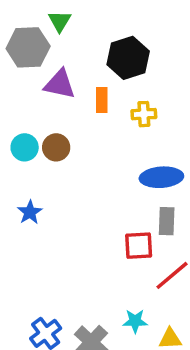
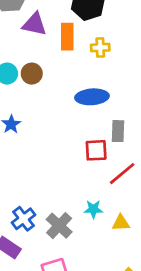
orange rectangle: (102, 100) -> (67, 37), size x1.4
blue ellipse: (161, 177) -> (92, 97), moved

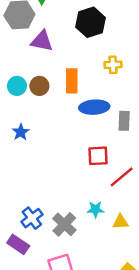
orange rectangle: (67, 37) -> (72, 81), moved
yellow cross: (100, 48) -> (113, 65), moved
gray rectangle: (118, 131) -> (124, 121), moved

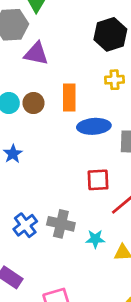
black hexagon: (91, 22) -> (110, 34), moved
blue cross: (32, 218) -> (25, 225), moved
gray cross: (64, 224) -> (61, 224), moved, turned -30

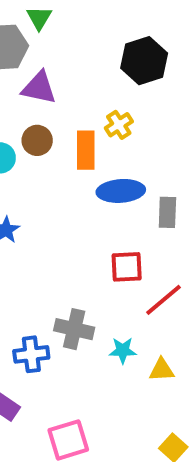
yellow cross: (114, 80) -> (119, 125), moved, turned -30
brown circle: (33, 103) -> (37, 140), moved
blue cross: (25, 225) -> (31, 354), moved, turned 30

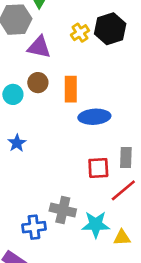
yellow cross: (119, 125) -> (80, 33), moved
gray rectangle: (167, 212) -> (126, 157), moved
cyan star: (123, 350) -> (96, 224), size x1.5

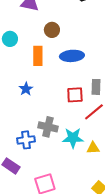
brown circle: (38, 83) -> (52, 30), moved
orange rectangle: (71, 89) -> (38, 56), moved
blue star: (17, 143) -> (26, 89), moved

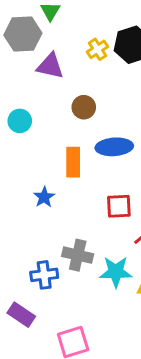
orange rectangle: (38, 56) -> (73, 162), moved

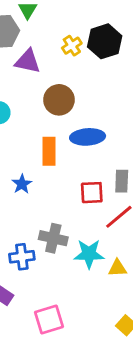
brown circle: (84, 107) -> (59, 100), size x1.4

